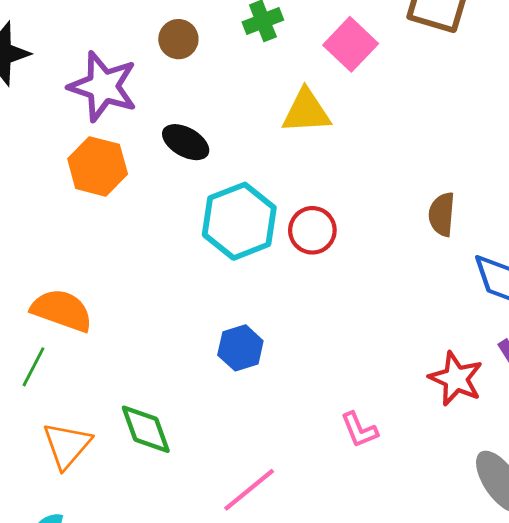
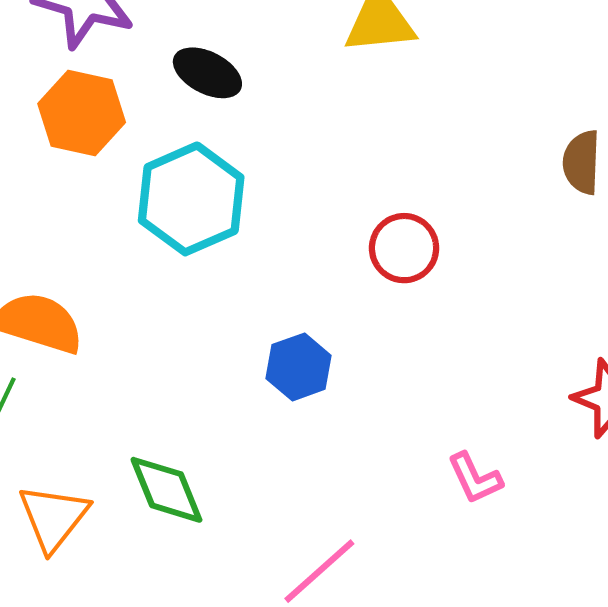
cyan hexagon: (239, 221) -> (191, 199), moved
red circle: (312, 230) -> (404, 248), moved

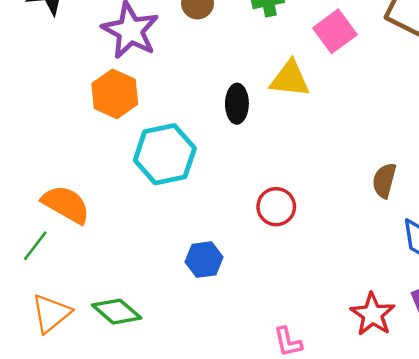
black ellipse: (207, 73) -> (237, 104), moved, turned 51
green diamond: (167, 490) -> (117, 312), turned -39

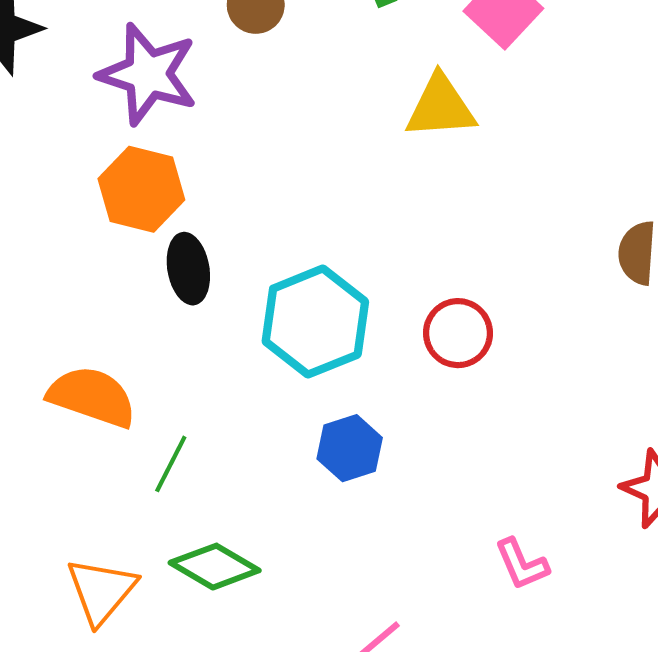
black ellipse: (237, 104) -> (188, 269), moved
cyan hexagon: (165, 154) -> (315, 322), moved
green line: (35, 246) -> (171, 464), moved

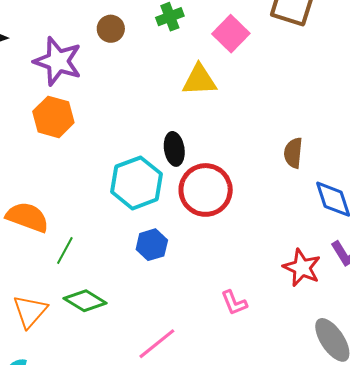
black ellipse: (188, 269) -> (174, 149), moved
red circle: (458, 333) -> (206, 190), size x1.6

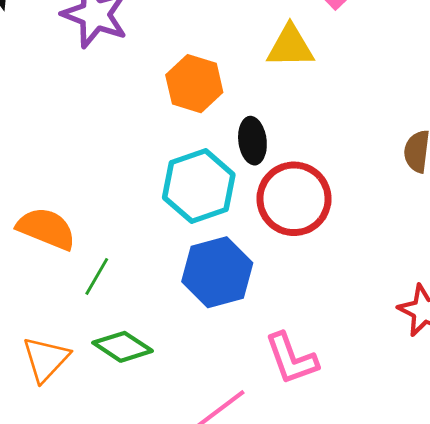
orange hexagon: (53, 117) -> (194, 84), moved
blue hexagon: (152, 245) -> (217, 272), size x1.6
pink L-shape: (234, 303) -> (291, 359), moved, size x1.5

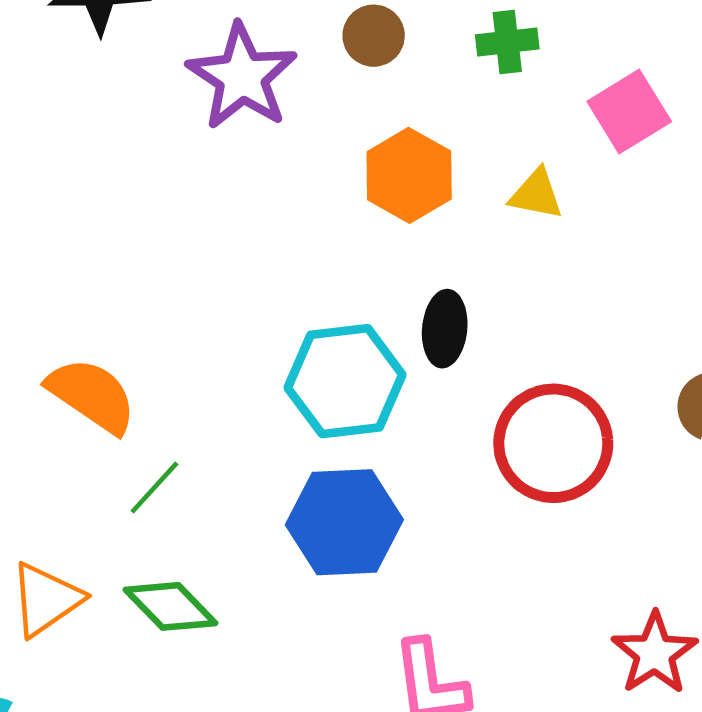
yellow triangle: (290, 46) -> (536, 194), size x0.7
orange hexagon: (194, 84) -> (409, 175), moved
red circle: (294, 199) -> (553, 443), moved

